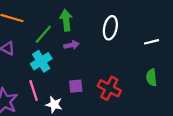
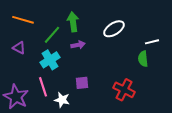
white ellipse: (110, 28) -> (114, 29), turned 45
green semicircle: (151, 77) -> (143, 59), moved
red cross: (109, 88) -> (124, 90), moved

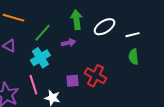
green arrow: (73, 22) -> (76, 20), moved
white line: (152, 42) -> (133, 35), moved
red cross: (124, 90) -> (96, 76), moved

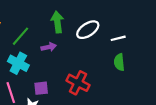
cyan cross: (40, 58) -> (18, 63), turned -30
purple square: (72, 81) -> (41, 88), moved

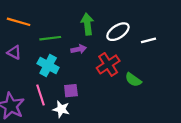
green line: (21, 36) -> (50, 38), turned 42
green semicircle: (119, 62) -> (133, 80), moved, turned -49
red cross: (78, 83) -> (108, 64), moved, turned 30

